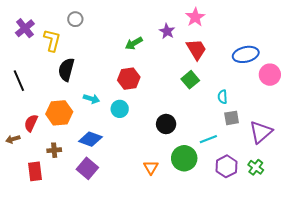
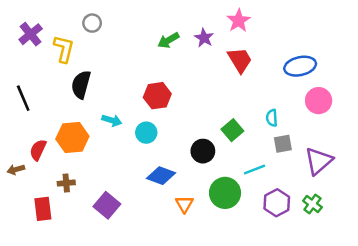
green arrow: (134, 43) -> (168, 40), moved
pink circle: (270, 75) -> (319, 101), moved
green square: (190, 80) -> (232, 130), moved
blue diamond: (90, 139) -> (161, 176), moved

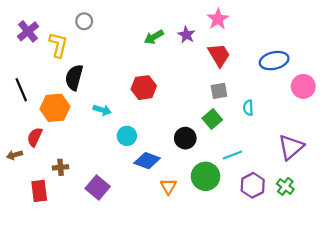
pink circle: (319, 101) -> (303, 86), moved
cyan circle: (146, 133) -> (127, 136), moved
orange hexagon: (72, 138) -> (55, 108), moved
gray square: (283, 144) -> (219, 91), moved

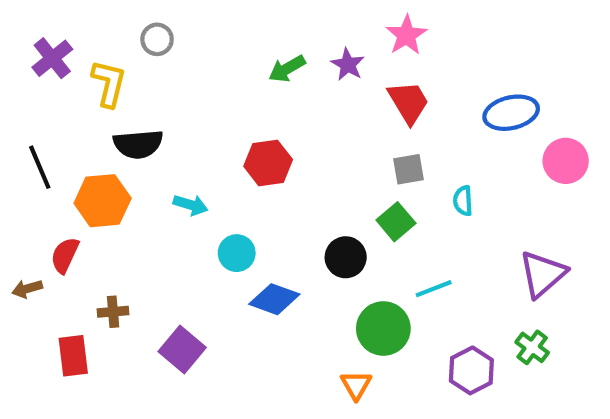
black semicircle: (74, 77) -> (138, 144), turned -110
purple hexagon: (253, 185) -> (471, 370), moved
orange triangle: (168, 186) -> (356, 385), moved

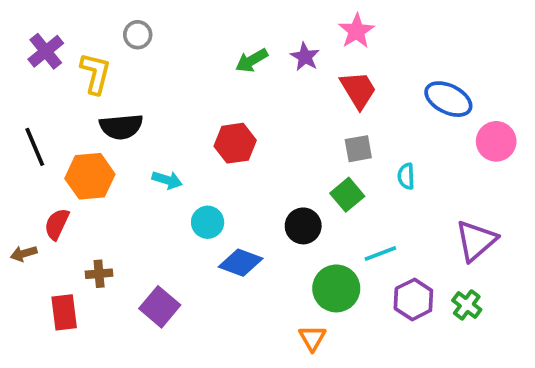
blue ellipse: (511, 113) -> (448, 99), turned 39
purple hexagon: (471, 370) -> (413, 299), moved

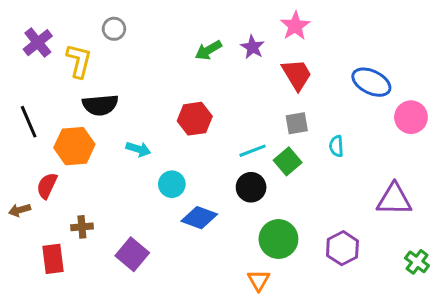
purple triangle: (476, 241) -> (394, 199), turned 42
cyan line: (380, 253) -> (253, 151), moved
green cross: (467, 305) -> (417, 262), moved

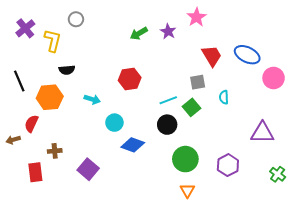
red trapezoid: (297, 75) -> (212, 56), moved
black semicircle: (100, 105) -> (67, 70), size x0.7
orange triangle: (259, 280) -> (187, 190), moved

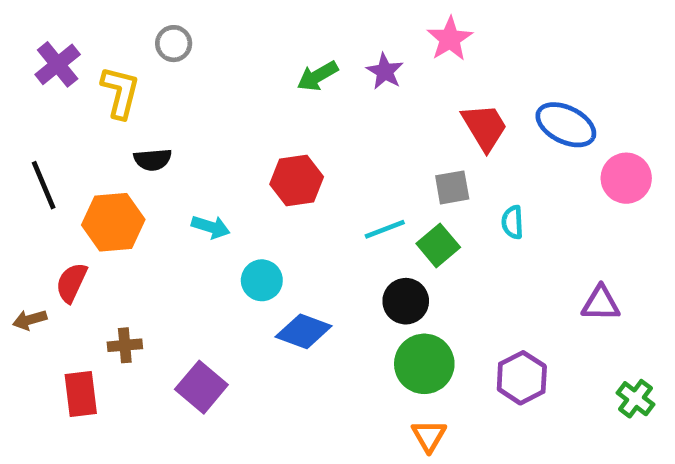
black circle: (167, 125) -> (406, 301), moved
purple triangle: (262, 133) -> (601, 303), size x0.7

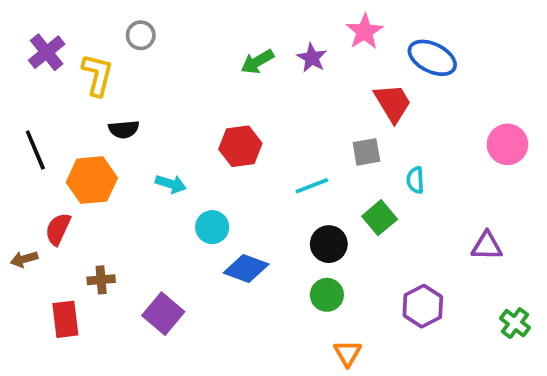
blue ellipse: (566, 125) -> (432, 58), moved
green square: (438, 245) -> (380, 218), moved
green circle: (424, 364) -> (327, 295), moved, size x0.7

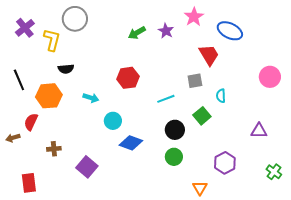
gray circle: (141, 35) -> (75, 19), size x1.6
red rectangle: (65, 319) -> (29, 183), moved
orange triangle: (348, 353) -> (200, 188), moved

